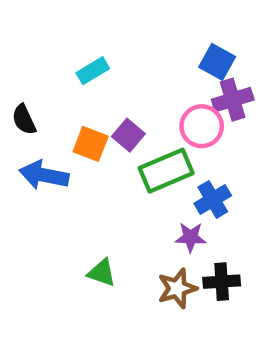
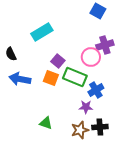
blue square: (217, 62) -> (98, 11), moved
cyan rectangle: (93, 71) -> (42, 32), size x1.5
orange square: (91, 144) -> (51, 78), moved
green rectangle: (166, 171) -> (75, 77), turned 45

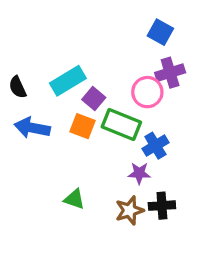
blue square: (98, 11) -> (160, 32), moved
cyan rectangle: (42, 32) -> (68, 81), moved

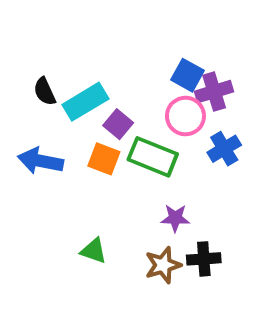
blue square: (160, 32) -> (187, 75), moved
black semicircle: (18, 87) -> (45, 92), moved
blue cross: (155, 146) -> (224, 149), moved

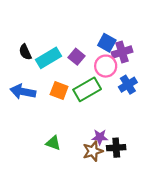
purple square: (118, 124) -> (77, 57), moved
green rectangle: (153, 157) -> (87, 89), turned -52
purple star: (175, 218) -> (100, 137), moved

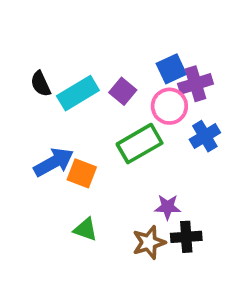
blue square: (107, 43) -> (171, 69), turned 36
orange square: (59, 91) -> (82, 173), moved
blue arrow: (23, 92) -> (54, 162), moved, turned 140
purple star: (100, 137) -> (168, 207), moved

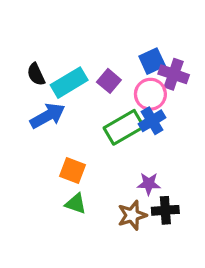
purple cross: (196, 84) -> (174, 74), turned 36
blue cross: (205, 136) -> (152, 121), moved
blue arrow: (54, 162) -> (48, 116), moved
orange square: (82, 173) -> (72, 170), moved

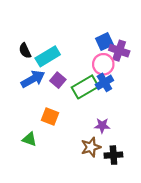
purple square: (109, 81) -> (58, 80), moved
green triangle: (76, 204) -> (30, 139), moved
black cross: (165, 210) -> (113, 155), moved

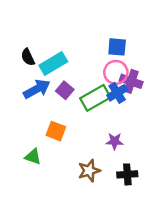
blue square: (104, 42) -> (117, 47), turned 30
purple cross: (119, 51) -> (131, 81), moved
brown star: (91, 147) -> (89, 171), moved

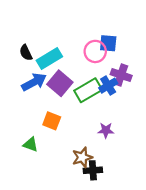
pink circle: (116, 72) -> (95, 51), moved
purple square: (65, 90) -> (60, 83), size x1.5
black cross: (127, 174) -> (93, 170), moved

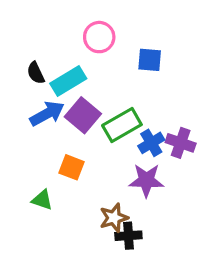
pink circle: (95, 51) -> (99, 37), moved
purple cross: (121, 75) -> (181, 143), moved
blue cross: (108, 86) -> (151, 143), moved
purple star: (106, 130) -> (146, 180), size x1.5

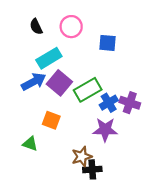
black semicircle: (36, 73) -> (36, 27), moved

